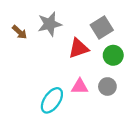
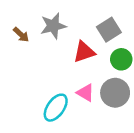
pink triangle: (80, 87) -> (85, 93), turned 30
gray circle: (107, 87) -> (115, 93), size x1.5

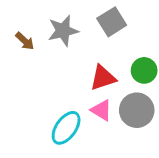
gray square: (109, 30) -> (112, 22), moved
red triangle: (84, 52) -> (103, 78), moved

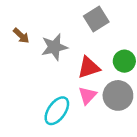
gray star: (63, 31) -> (54, 47), moved
pink triangle: (101, 110) -> (87, 95), turned 42

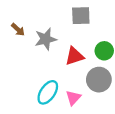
gray square: (96, 19) -> (81, 16), turned 30
pink triangle: (87, 95) -> (73, 98), moved

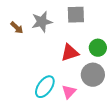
gray star: (46, 39) -> (42, 22), moved

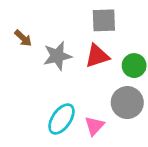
gray star: (42, 22) -> (57, 56), moved
red triangle: (70, 53) -> (97, 56), moved

